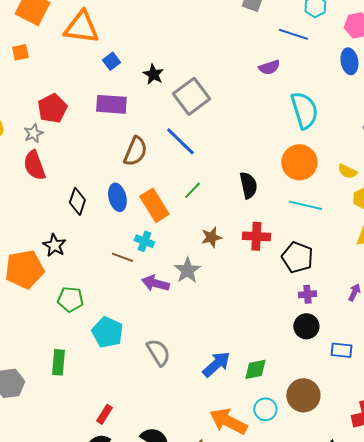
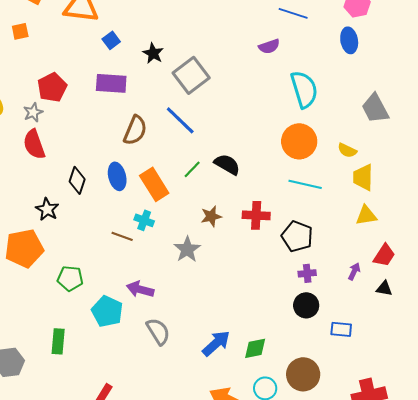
black semicircle: (248, 185) -> (227, 164), moved, turned -48
black star: (54, 245) -> (47, 209), moved
purple arrow: (155, 283) -> (140, 289), moved

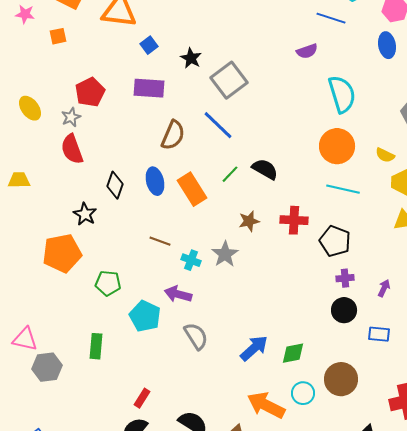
cyan cross: (144, 220) -> (191, 260), moved
purple arrow: (354, 271) -> (384, 288), moved

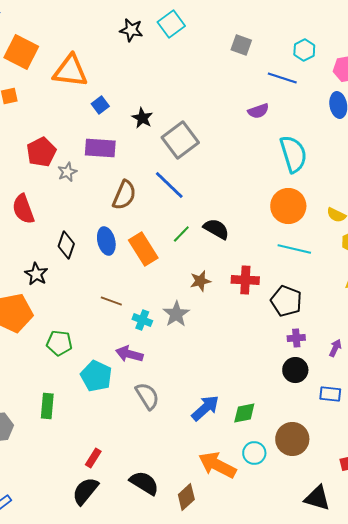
gray star: (71, 117) -> (67, 172), moved

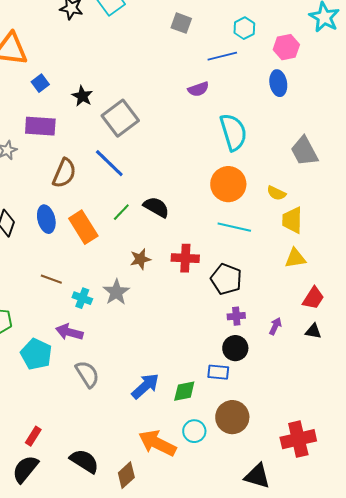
blue line: (282, 78) -> (222, 56), turned -32
blue rectangle: (330, 394) -> (218, 372), moved

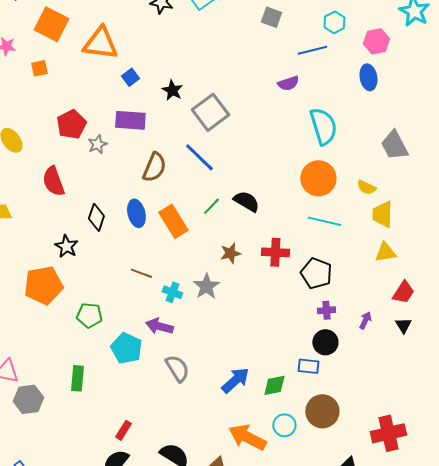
black triangle: (313, 331) -> (403, 325), turned 48

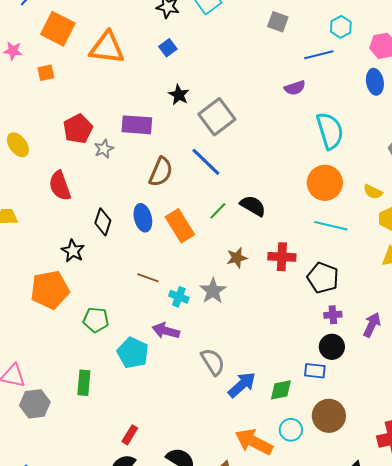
blue square: (130, 77) -> (168, 48), moved
purple arrow: (365, 320) -> (372, 325), size x1.4
gray semicircle: (177, 368) -> (213, 362), moved

